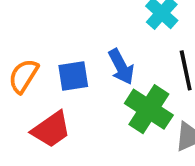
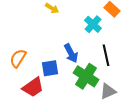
blue square: (73, 76) -> (50, 68), moved

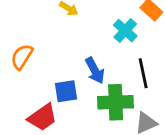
orange semicircle: (18, 58) -> (22, 57), moved
green cross: (86, 76) -> (116, 102), turned -35

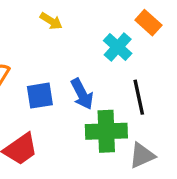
blue square: (66, 91) -> (40, 96), moved

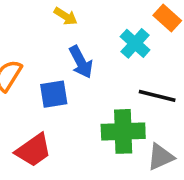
blue arrow: (82, 94) -> (81, 62), moved
black line: (139, 97) -> (157, 96), turned -64

